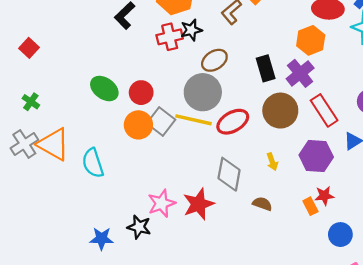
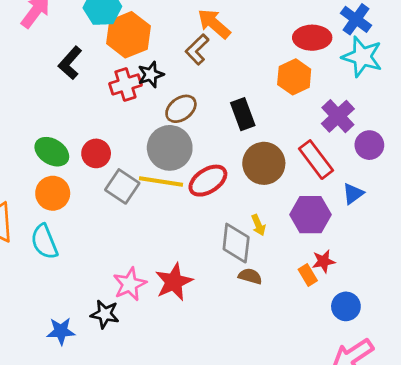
purple cross: (300, 73) -> (338, 116), moved
orange circle: (138, 125) -> (53, 193), moved
gray diamond: (229, 174) -> (236, 243), moved

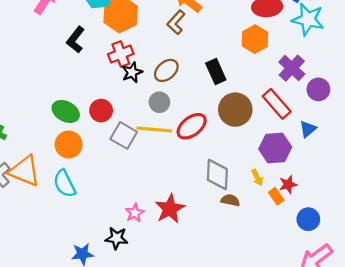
black star: (151, 75) -> (132, 72), moved
gray circle: (170, 148) -> (159, 102), size x0.6
yellow arrow: (258, 225) -> (257, 177), moved
pink star: (130, 284) -> (135, 213), size x0.7

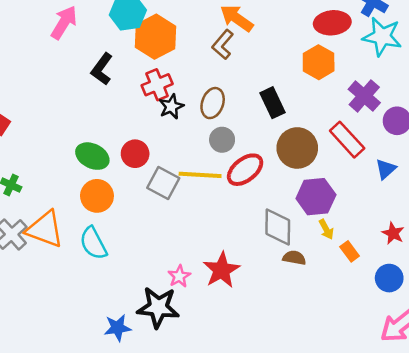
brown ellipse: (166, 70) -> (213, 103), turned -30
gray circle: (159, 102) -> (222, 140), moved
purple hexagon: (275, 148) -> (316, 197), moved
red star: (288, 184) -> (393, 233), moved, turned -30
black star: (117, 238) -> (158, 307), size x1.5

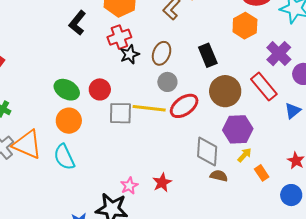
gray square: (163, 183) -> (120, 113), turned -30
yellow arrow: (326, 229) -> (244, 155), turned -112
red star: (222, 270) -> (162, 183), size x0.7

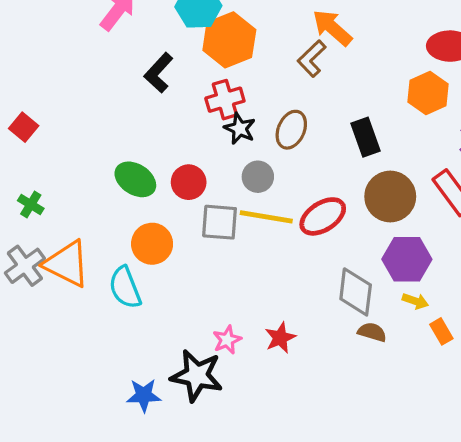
black star: (130, 54) -> (240, 128), turned -30
gray circle: (167, 82) -> (258, 177), moved
orange circle: (69, 121) -> (152, 244), moved
yellow arrow: (244, 155) -> (415, 301), turned 63

